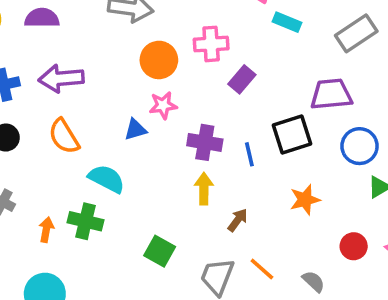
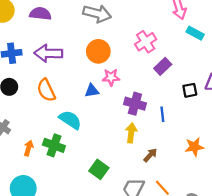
pink cross: (211, 44) -> (146, 42), turned -35
orange circle: (159, 60) -> (98, 51), moved
black square: (292, 135) -> (190, 90), moved, size x0.6

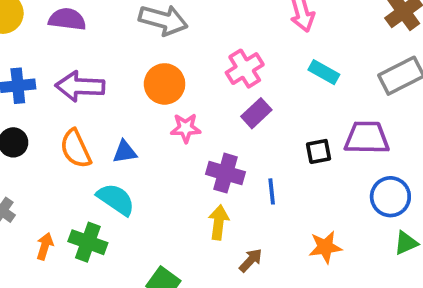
cyan rectangle: (195, 33) -> (324, 72), moved
purple rectangle: (163, 66) -> (256, 113), moved
blue triangle: (92, 91) -> (125, 152), moved

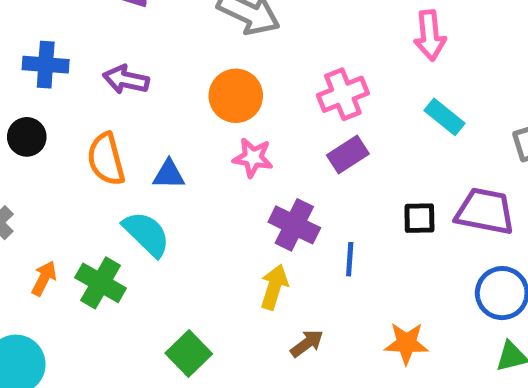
purple arrow: (80, 86) -> (126, 80), size x0.7

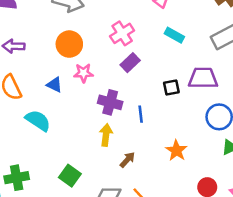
blue triangle: (169, 174) -> (54, 85), moved, turned 35
green cross: (101, 283) -> (17, 178), moved, turned -30
orange star: (406, 343) -> (176, 151), turned -30

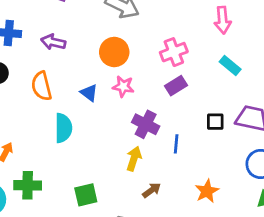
cyan semicircle: (38, 120) -> (63, 128), turned 45
green square: (70, 176) -> (86, 195), turned 30

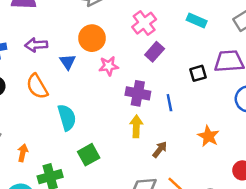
blue triangle: (89, 93) -> (68, 62), moved, turned 35
green square: (86, 195) -> (89, 155), moved

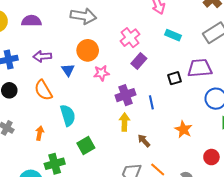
purple cross: (138, 93) -> (126, 95), turned -30
brown arrow: (160, 149) -> (144, 141), turned -80
orange arrow: (23, 153) -> (40, 133), moved

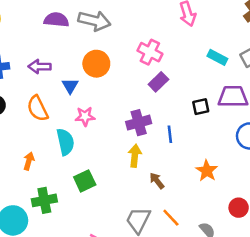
purple semicircle: (32, 21) -> (56, 20), moved
cyan rectangle: (173, 35) -> (217, 57), moved
pink cross: (130, 38) -> (150, 52), turned -30
pink star: (101, 73) -> (85, 116), moved

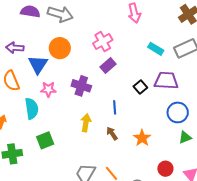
pink cross: (150, 52) -> (103, 42), turned 30
blue triangle: (70, 86) -> (38, 64), size x1.5
black square: (201, 107) -> (140, 87), turned -32
purple cross: (139, 123) -> (81, 86), moved, turned 30
brown arrow: (157, 181) -> (112, 133), moved

